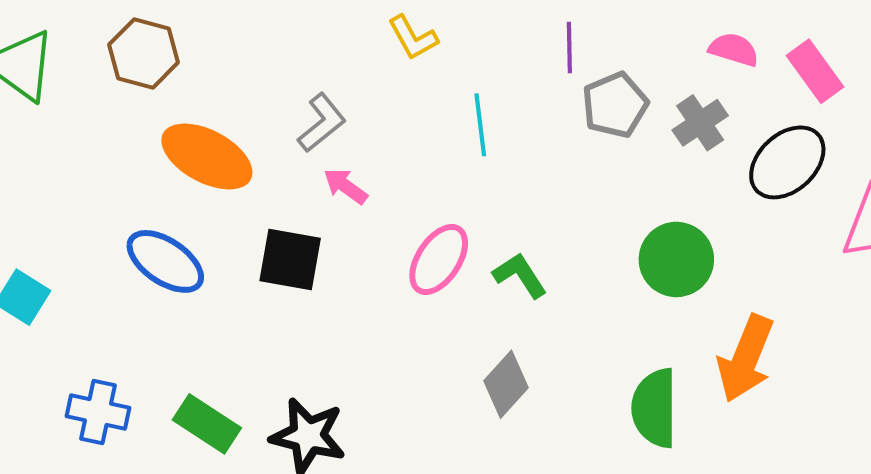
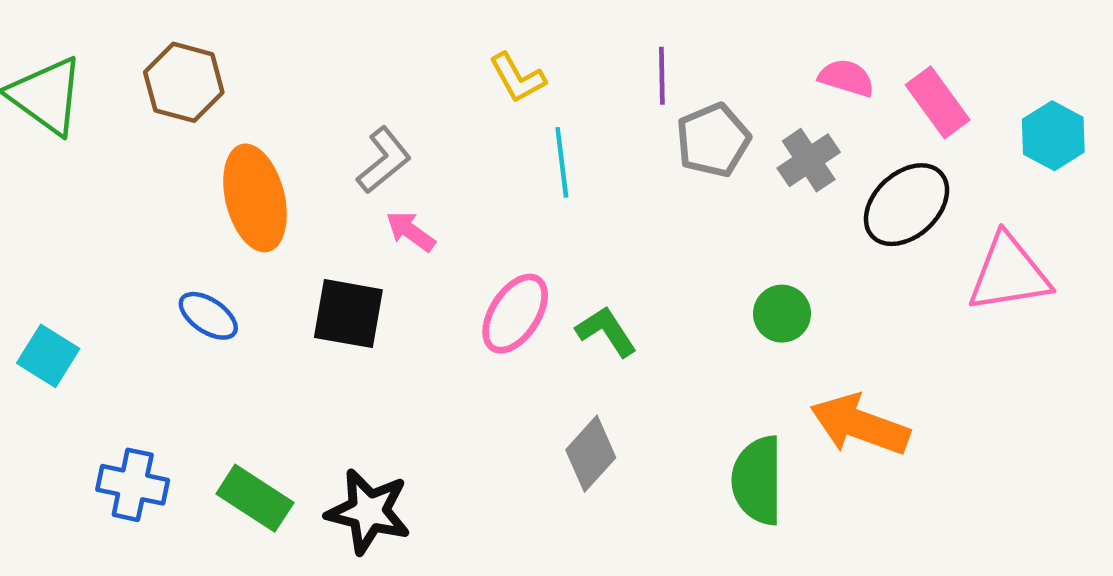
yellow L-shape: (413, 38) -> (517, 78), moved
orange ellipse: (207, 156) -> (255, 198), turned 48
green circle: (676, 259) -> (782, 314), size x0.7
blue ellipse: (165, 261) -> (208, 316), size x0.7
orange arrow: (746, 359) -> (860, 425), turned 88

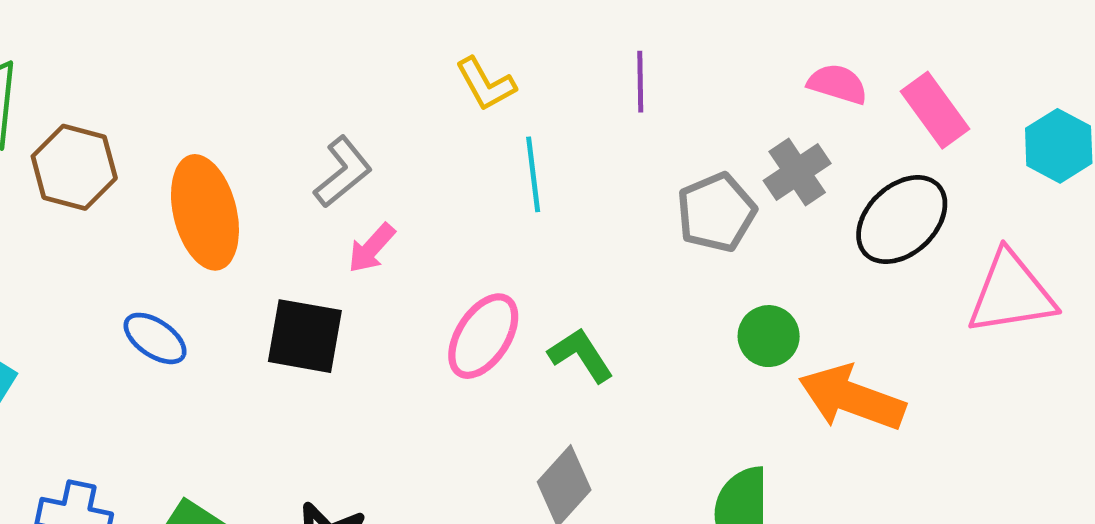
brown hexagon: (184, 82) -> (74, 167), moved
gray pentagon: (713, 140) -> (716, 212), moved
pink arrow: (411, 231) -> (371, 248), turned -84
orange arrow: (860, 425) -> (852, 398), moved

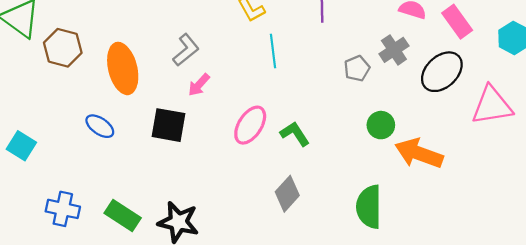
gray pentagon: (716, 212) -> (357, 68), size x0.7

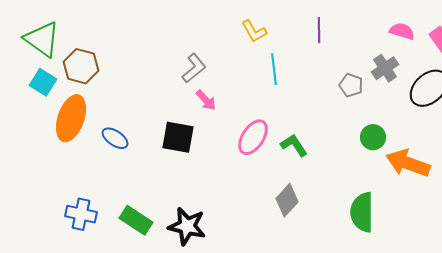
orange ellipse: (123, 68) -> (71, 118), moved, turned 33
gray pentagon: (357, 68) -> (351, 85), turned -30
pink arrow: (199, 85) -> (206, 100), turned -85
cyan square: (21, 146) -> (43, 82), moved

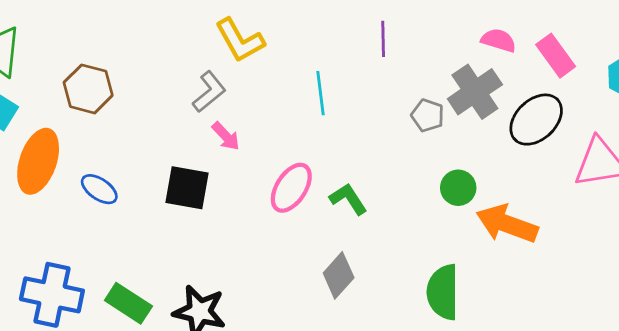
yellow L-shape: (254, 31) -> (240, 40), moved, size x1.4
brown hexagon: (81, 66) -> (88, 89), moved
gray cross: (385, 68) -> (475, 92), size x1.4
blue cross: (81, 214) -> (52, 295), size x1.4

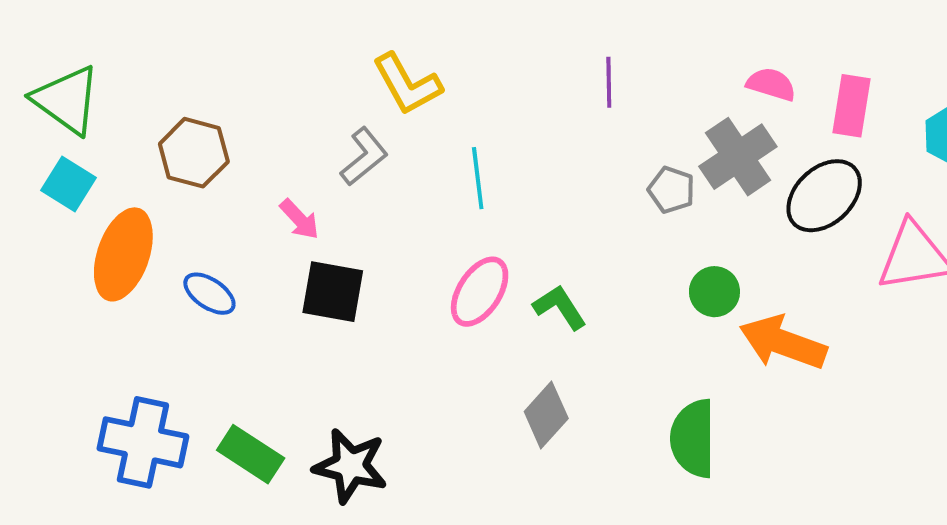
pink rectangle: (556, 56) -> (851, 106), turned 45
cyan line: (320, 93) -> (478, 178), moved
pink arrow: (226, 136) -> (300, 219), moved

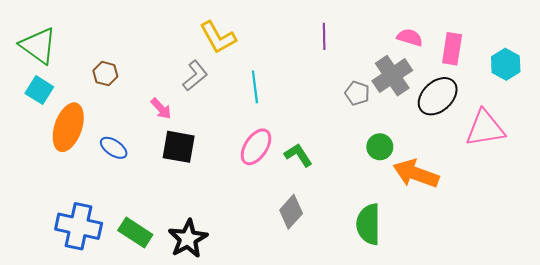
brown hexagon: (194, 153) -> (105, 74), size x0.7
black star: (350, 466) -> (188, 239), turned 30

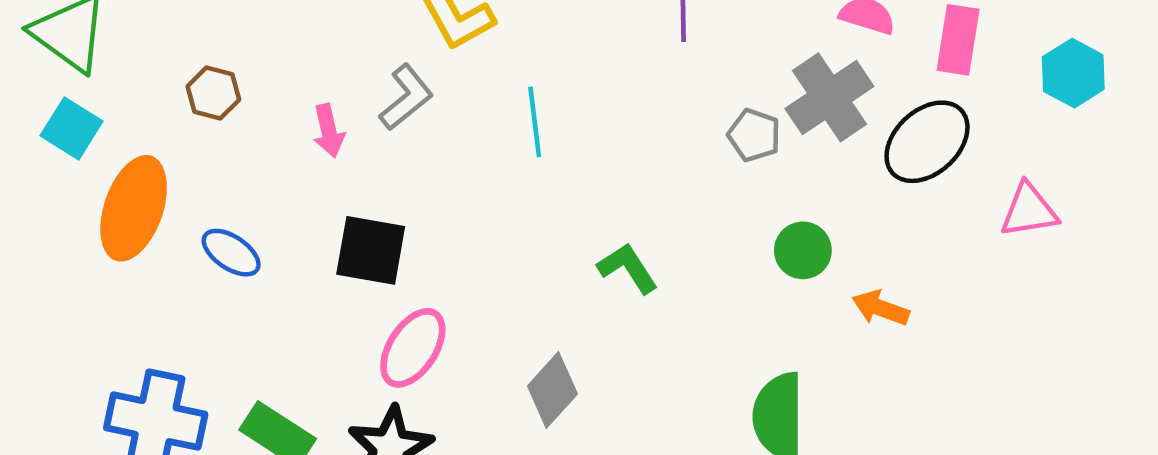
pink arrow: (161, 109) -> (329, 131), moved, turned 30
pink triangle: (485, 128) -> (1029, 210), size x0.7
pink ellipse: (256, 147) -> (413, 348), moved
orange arrow: (416, 174) -> (880, 308), size x0.6
gray diamond: (291, 212) -> (552, 390), moved

